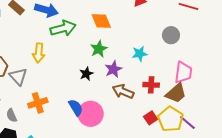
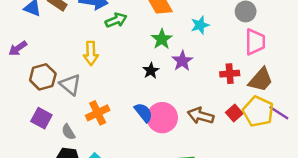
green arrow: (63, 28) -> (116, 20), size x0.7
cyan star: (140, 54) -> (200, 25), moved
pink trapezoid: (183, 72) -> (255, 42), moved
brown arrow: (123, 91) -> (201, 116), moved

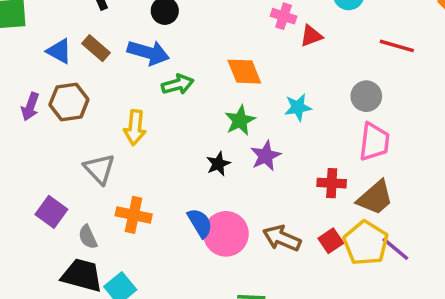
purple arrow: (18, 48) -> (30, 107), turned -42
brown hexagon: (43, 77) -> (69, 102), moved
orange cross: (98, 113) -> (134, 215), turned 30

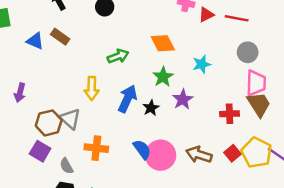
red line: (397, 46) -> (237, 18), moved
blue arrow: (148, 53) -> (127, 99), moved, turned -76
brown hexagon: (69, 102) -> (49, 123), moved
purple arrow: (30, 107) -> (20, 93), moved
brown trapezoid: (375, 198) -> (259, 104), moved, turned -76

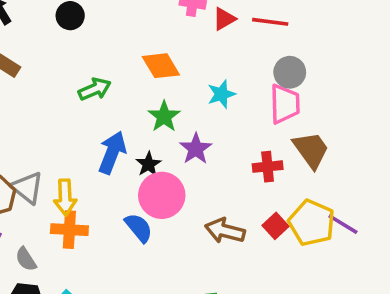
pink trapezoid: (256, 83) -> (285, 104), moved
yellow arrow: (92, 88) -> (65, 197), moved
pink circle: (161, 155) -> (162, 195), moved

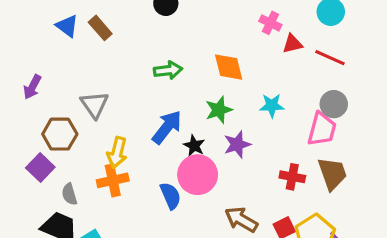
black star: (148, 164) -> (194, 146), turned -30
gray triangle: (27, 188) -> (94, 105), moved
orange cross: (69, 230) -> (113, 180), turned -32

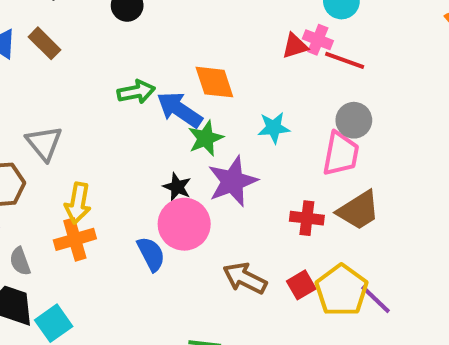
pink cross: (270, 23) -> (318, 40), moved
blue arrow: (167, 127) -> (179, 110), moved, turned -90
purple star: (237, 144) -> (233, 181), size x1.4
brown trapezoid: (332, 174) -> (359, 210), turned 81

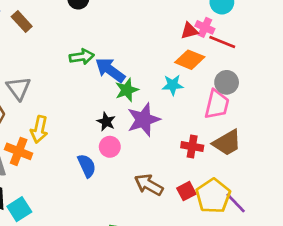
orange diamond: (214, 82) -> (190, 60), moved, turned -52
pink circle: (184, 224) -> (110, 147), size x0.6
orange cross: (75, 239) -> (19, 151), moved, turned 35

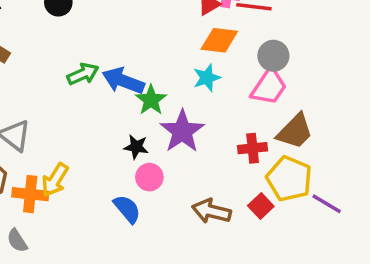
pink trapezoid: (217, 104) -> (269, 87), turned 36
yellow arrow: (39, 129) -> (55, 180), turned 35
orange cross: (19, 151) -> (30, 194), moved
yellow pentagon: (213, 196) -> (289, 179), moved

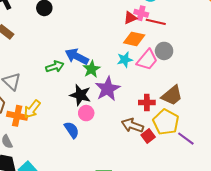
green arrow: (83, 74) -> (55, 67), moved
pink trapezoid: (269, 87) -> (147, 60), moved
black star: (136, 147) -> (80, 95), size x1.5
brown arrow: (211, 211) -> (132, 125), moved

